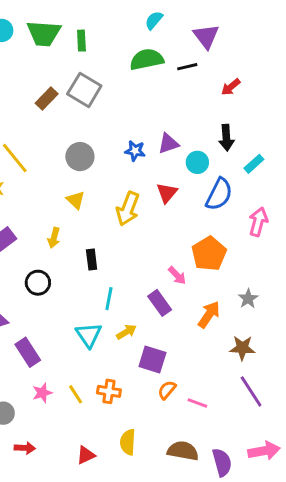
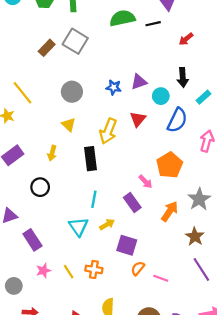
black rectangle: (92, 259) -> (91, 159), moved, size x1.5
gray star: (248, 299) -> (199, 199), size x1.5
brown star: (242, 348) -> (195, 237), turned 30

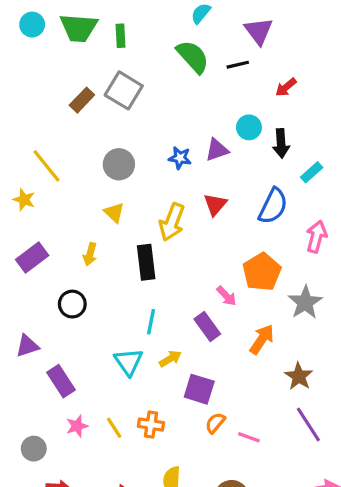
green semicircle: (122, 18) -> (193, 57), turned 60
cyan circle: (161, 96) -> (249, 127), moved
gray star: (199, 199) -> (305, 302), moved

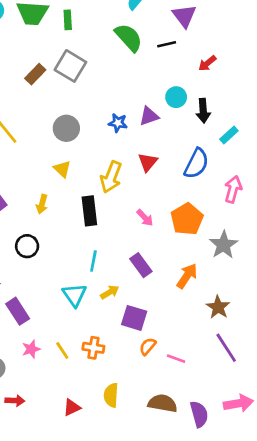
pink arrow: (226, 296) -> (145, 218), moved

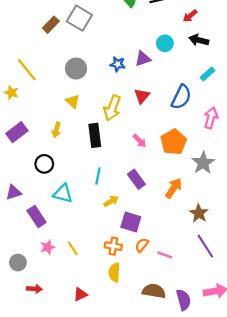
black arrow: (203, 111) -> (199, 40), moved, turned 108
cyan triangle: (74, 295) -> (63, 193), moved, turned -40
orange cross: (93, 348) -> (113, 246), moved
yellow semicircle: (111, 395) -> (114, 272), moved

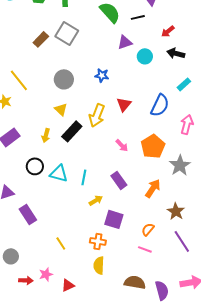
purple triangle: (143, 59) -> (125, 42), moved
black rectangle: (95, 135) -> (72, 131), moved, turned 50
cyan triangle: (63, 193) -> (59, 173), moved
orange semicircle: (142, 245) -> (148, 229), moved
pink star: (48, 247) -> (46, 274), moved

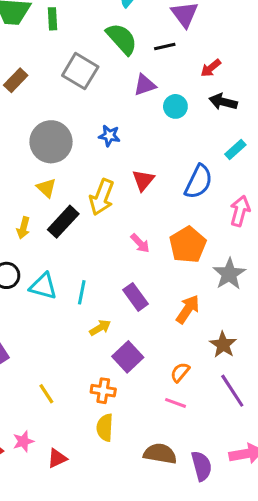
gray square: (67, 33) -> (80, 71), moved
gray circle: (64, 79) -> (51, 142), size x1.4
purple square: (114, 219) -> (128, 357), turned 30

